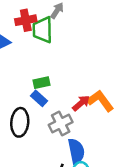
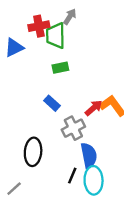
green rectangle: (41, 83) -> (60, 68), moved
black ellipse: (20, 122) -> (33, 152), moved

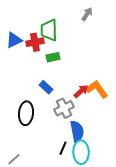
gray arrow: (70, 17) -> (87, 14), moved
red cross: (39, 26) -> (35, 42), moved
black ellipse: (33, 152) -> (26, 113), moved

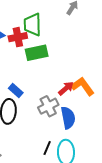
green rectangle: (53, 57) -> (37, 53), size x1.5
blue rectangle: (46, 87) -> (16, 90), moved
blue semicircle: (77, 131) -> (68, 118), moved

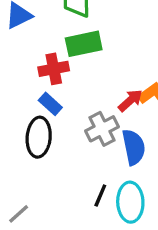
red cross: (18, 37) -> (54, 69), moved

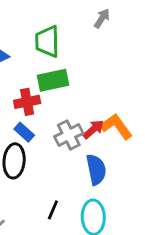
gray cross: (102, 129) -> (69, 135), moved
black line: (100, 195) -> (53, 210), moved

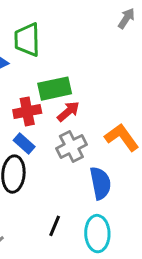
gray arrow: (102, 18) -> (126, 18), moved
green trapezoid: (47, 41) -> (27, 40), moved
red arrow: (93, 129) -> (68, 111), moved

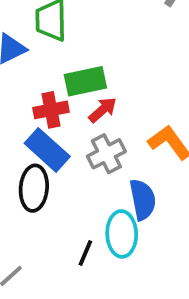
blue rectangle: (24, 143) -> (47, 150), size x1.6
cyan ellipse: (97, 234) -> (122, 234), moved

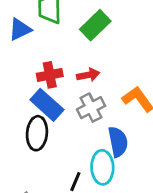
green rectangle: (85, 81) -> (95, 25), moved, turned -32
red arrow: (103, 110) -> (88, 75), turned 30

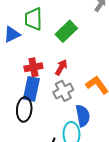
red arrow: (88, 75) -> (61, 67), turned -49
blue rectangle: (47, 105) -> (31, 89), turned 60

